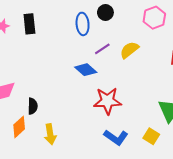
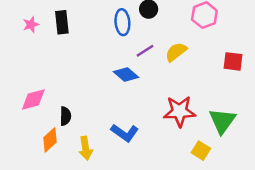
red star: (108, 101) -> (179, 111), moved
blue L-shape: (116, 137) -> (125, 133), moved

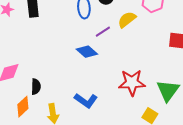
yellow semicircle: (176, 52) -> (127, 20), moved

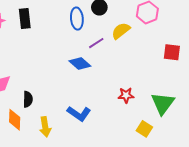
red star: (132, 83) -> (126, 95), size x0.6
orange diamond: (23, 107) -> (15, 120), turned -45

